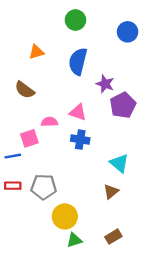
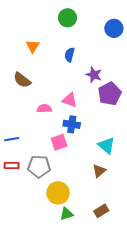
orange triangle: (36, 52) -> (33, 46), turned -40
blue semicircle: (78, 61) -> (70, 55), size x0.6
pink square: (29, 138) -> (59, 142), moved

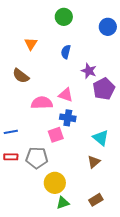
pink semicircle: (44, 109) -> (42, 103), size x1.5

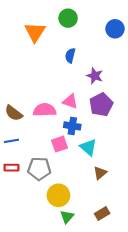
orange triangle: (31, 44) -> (35, 32), moved, size x1.5
brown semicircle: (21, 76) -> (14, 113), moved
purple pentagon: (104, 89) -> (101, 105), moved
cyan triangle: (101, 138) -> (88, 147), moved
green triangle: (63, 203) -> (67, 217), turned -32

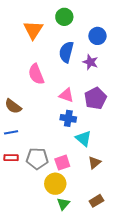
blue circle: (115, 29) -> (97, 36), moved
blue semicircle: (70, 55) -> (66, 52), size x1.5
purple star: (95, 76) -> (90, 62), moved
pink semicircle: (45, 110) -> (36, 74), moved, turned -110
pink square: (60, 144) -> (62, 163), moved

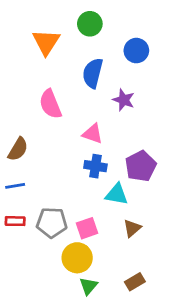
purple star: (90, 62) -> (124, 100), moved
purple pentagon: (95, 98) -> (141, 166), moved
brown semicircle: (13, 106) -> (18, 149), turned -96
cyan triangle: (83, 138) -> (117, 194), turned -30

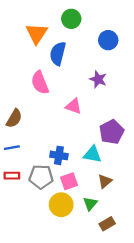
blue semicircle: (93, 73) -> (58, 54), moved
blue cross: (95, 166) -> (59, 155), moved
green triangle: (88, 286) -> (90, 204), moved

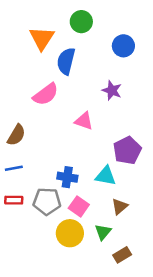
pink semicircle: (40, 83) -> (46, 94), turned -105
pink square: (69, 181) -> (79, 206), turned -36

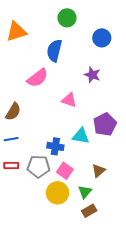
orange triangle: (42, 38) -> (16, 32), moved, turned 40
cyan triangle: (106, 176) -> (81, 136), moved
brown rectangle: (122, 255) -> (89, 211), moved

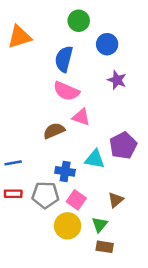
blue circle: (102, 38) -> (107, 44), moved
purple star: (92, 75) -> (117, 80), moved
pink semicircle: (37, 78) -> (66, 91), moved, turned 60
brown semicircle: (13, 112) -> (54, 131), moved, turned -144
brown rectangle: (89, 211) -> (105, 247), turned 40

